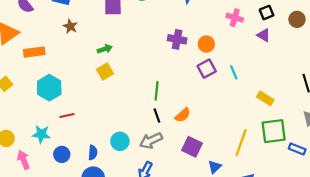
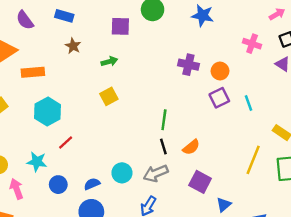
green arrow: (105, 49) -> (109, 61), moved
red line: (67, 116) -> (66, 143), turned -32
yellow line: (241, 143) -> (253, 160), moved
blue semicircle: (93, 153) -> (92, 184), turned -120

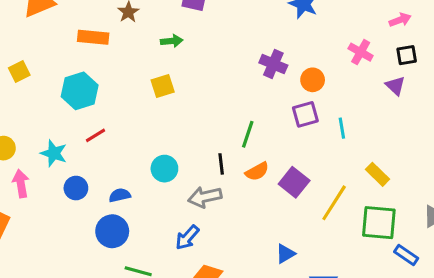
orange rectangle: (33, 72) -> (93, 37), moved
green line: (164, 120) -> (248, 134), moved
cyan circle: (122, 173) -> (164, 169), moved
purple square: (200, 182) -> (294, 182), moved

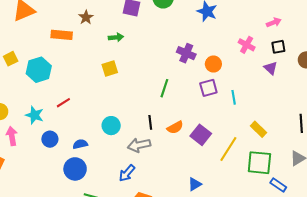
cyan hexagon: (80, 91) -> (39, 70), moved
green line: (248, 134) -> (164, 88), moved

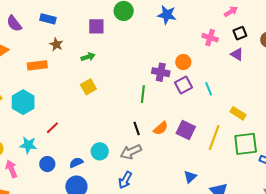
purple cross: (186, 53) -> (161, 72), moved
cyan circle: (111, 126) -> (100, 151), moved

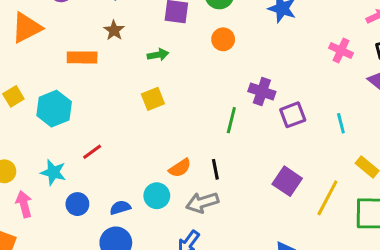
orange circle: (183, 62) -> (223, 39), moved
cyan line: (209, 89) -> (341, 123), moved
orange semicircle: (161, 128) -> (180, 168), moved

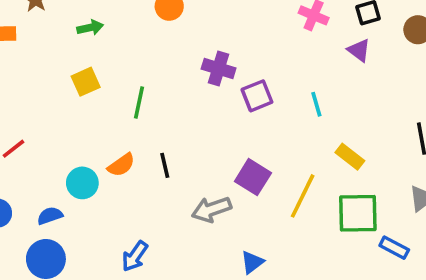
green line: (231, 120) -> (139, 103), moved
cyan circle: (157, 196) -> (82, 183), moved
gray arrow: (202, 202) -> (211, 209), moved

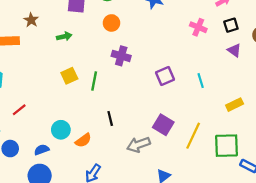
purple triangle: (359, 50) -> (234, 50), moved
purple cross: (219, 69) -> (121, 56), moved
yellow square: (86, 82) -> (69, 76), moved
yellow rectangle: (350, 157) -> (235, 105), moved, turned -63
orange semicircle: (121, 165) -> (83, 140), moved

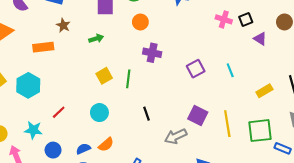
black square: (231, 25) -> (246, 19), moved
cyan circle: (61, 130) -> (99, 113), moved
yellow line: (193, 136) -> (227, 124), turned -30
orange semicircle: (83, 140) -> (106, 145), moved

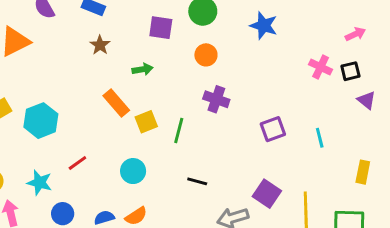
orange rectangle: (43, 47) -> (116, 103), moved, turned 48
yellow rectangle: (264, 91) -> (363, 172), turned -56
black line: (146, 114) -> (197, 181), turned -64

